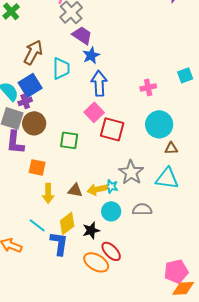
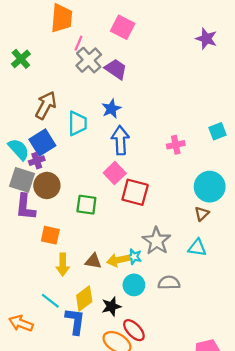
purple trapezoid: (82, 35) -> (116, 69), moved
cyan circle: (159, 124) -> (210, 187), moved
brown triangle: (171, 148) -> (202, 214), turned -40
cyan triangle: (167, 178) -> (197, 248), size x0.7

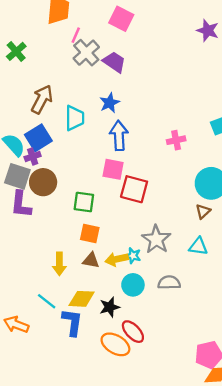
pink square: (115, 173) -> (113, 169), turned -35
orange square: (50, 235) -> (90, 234), moved
yellow diamond: (84, 298) -> (82, 299), turned 40

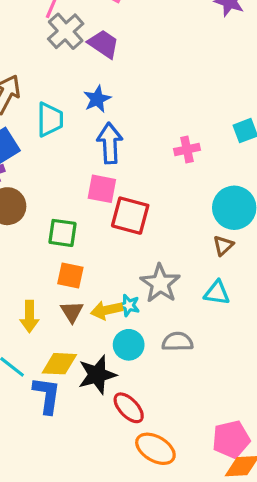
brown triangle: (91, 260) -> (72, 312), turned 48
black star: (110, 307) -> (97, 375), size x1.4
orange ellipse: (115, 344) -> (155, 449), moved

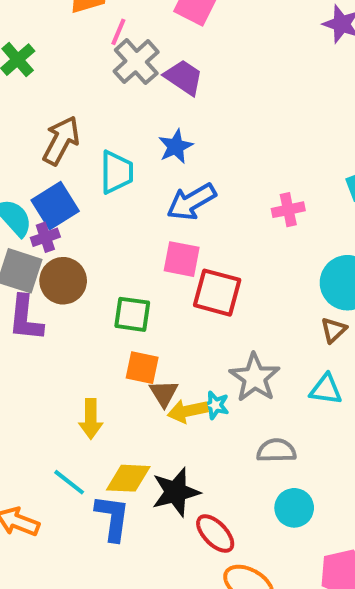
blue arrow: (110, 143) -> (191, 202), turned -117
brown triangle: (72, 312) -> (164, 393), moved
cyan circle: (129, 345) -> (294, 508), moved

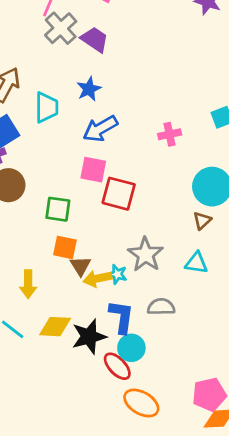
cyan circle: (294, 508) -> (131, 348), moved
blue L-shape: (112, 518) -> (122, 317), moved

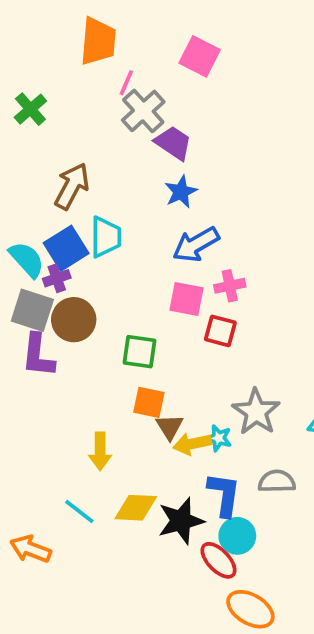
purple trapezoid: (95, 40) -> (173, 143), moved
cyan trapezoid: (47, 107) -> (106, 237), moved
pink cross: (170, 134) -> (230, 286), moved
red square: (119, 194) -> (220, 331), size x0.7

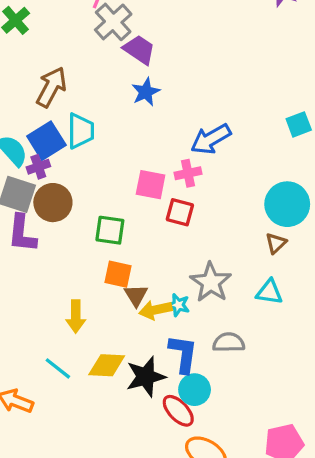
blue arrow: (196, 244) -> (211, 139), moved

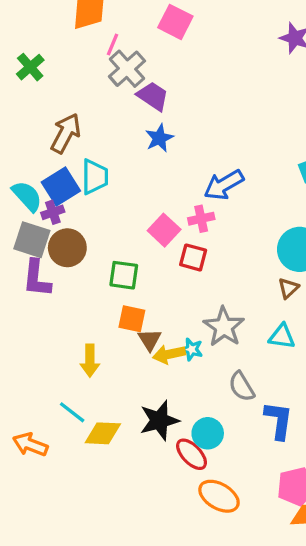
pink square: (151, 185) -> (164, 230), turned 32
gray semicircle: (229, 342) -> (242, 387), turned -120
blue L-shape: (183, 354) -> (279, 420), moved
yellow diamond: (107, 365) -> (103, 433), moved

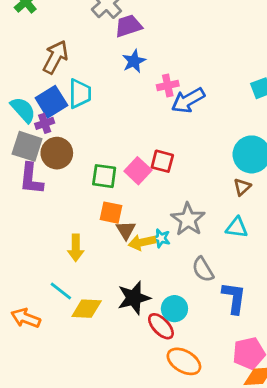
purple trapezoid: (153, 96) -> (128, 26), turned -52
pink cross: (201, 219) -> (168, 85), moved
pink square: (164, 230) -> (138, 171), moved

